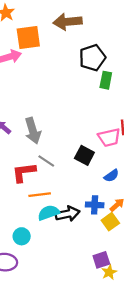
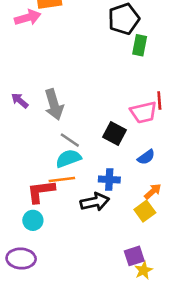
red L-shape: (24, 172) -> (41, 191), moved
blue cross: (95, 205) -> (109, 180), moved
cyan semicircle: (49, 213) -> (68, 158), moved
cyan circle: (22, 236) -> (33, 220), moved

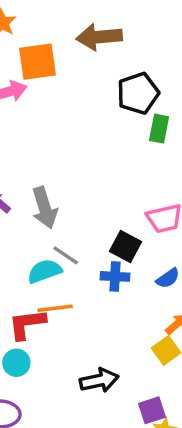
cyan semicircle: (68, 158) -> (45, 271), moved
blue cross: (109, 180) -> (115, 276), moved
black arrow: (95, 202) -> (99, 380), moved

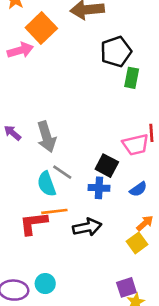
orange square: (38, 62) -> (41, 28), turned -36
cyan semicircle: (45, 271) -> (47, 184), turned -90
cyan circle: (16, 363) -> (45, 284), moved
black arrow: (99, 380) -> (87, 227), moved

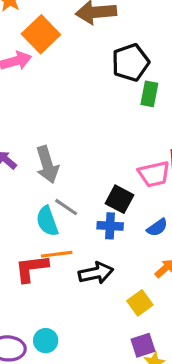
yellow square: (137, 243) -> (140, 303), moved

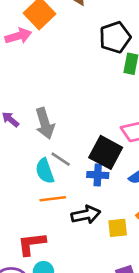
black square: (119, 199) -> (106, 152), size x1.4
red L-shape: (31, 268) -> (32, 244), moved
yellow square: (140, 303) -> (118, 228), moved, turned 30

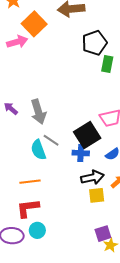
black square: (106, 152) -> (87, 135), turned 30
orange line: (53, 199) -> (30, 182), moved
black arrow: (86, 215) -> (92, 177), moved

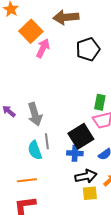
pink arrow: (17, 42) -> (43, 48), moved, turned -48
green rectangle: (107, 64) -> (100, 102), moved
gray line: (51, 140) -> (47, 141), turned 49

